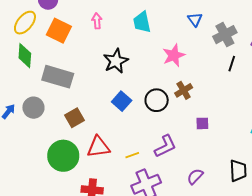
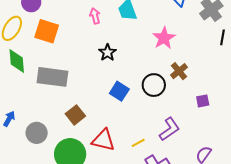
pink arrow: (97, 21) -> (95, 16), moved
black star: (116, 61) -> (107, 53), size x0.7
gray circle: (33, 108) -> (37, 133), moved
red triangle: (98, 147) -> (103, 140), turned 30

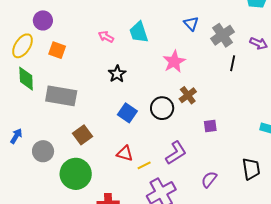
pink arrow: (95, 16) -> (106, 37), turned -49
orange square: (47, 31) -> (57, 50), size x0.7
red triangle: (103, 140) -> (125, 153), moved, size x0.7

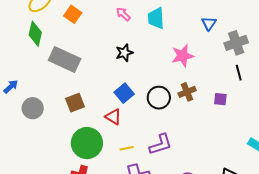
black line: (233, 63) -> (239, 73), turned -42
purple square: (210, 126) -> (220, 99), moved
red triangle: (125, 153) -> (113, 117), moved
green circle: (76, 174) -> (87, 143), moved

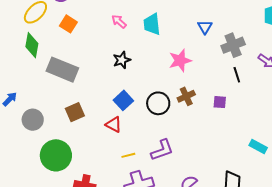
green circle: (87, 143) -> (56, 155), moved

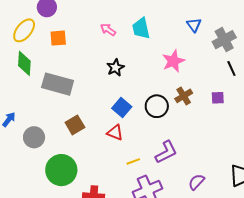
orange square: (68, 24) -> (58, 38), turned -30

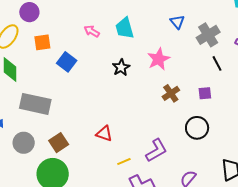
black star: (115, 68) -> (121, 67), moved
gray rectangle: (58, 84) -> (35, 104), moved
black circle: (157, 106) -> (197, 128), moved
blue square: (122, 108) -> (67, 62), moved
brown square: (75, 125) -> (59, 143), moved

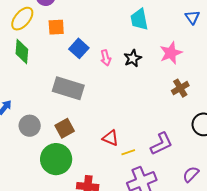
pink arrow: (92, 31) -> (106, 58), moved, turned -140
gray rectangle: (35, 104) -> (68, 88), moved
red triangle: (104, 134) -> (110, 138), moved

